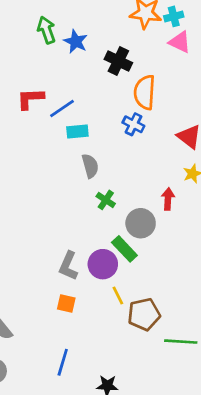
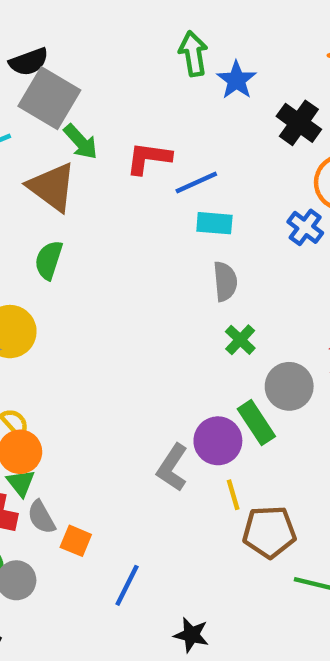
gray L-shape: (68, 266) -> (172, 468), moved
orange square: (66, 304) -> (76, 541), moved

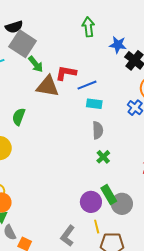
blue star: (236, 80) -> (118, 45), moved, turned -30
brown triangle: (52, 187) -> (48, 86), moved, turned -30
gray circle: (289, 386) -> (122, 204), moved
gray L-shape: (172, 468) -> (68, 236), moved

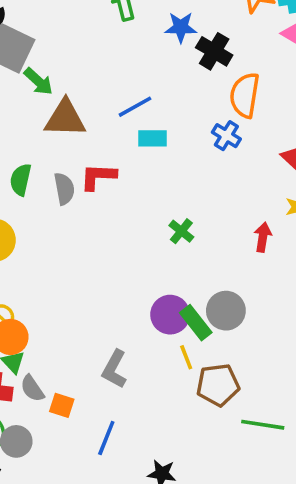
red L-shape: (66, 73) -> (98, 177), moved
gray semicircle: (98, 130) -> (64, 189), moved
green rectangle: (109, 195) -> (196, 323), moved
gray L-shape: (68, 236) -> (114, 369), moved

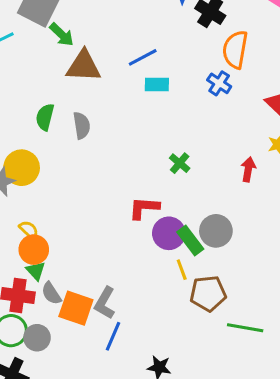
red L-shape: (98, 177) -> (144, 208), moved
gray L-shape: (114, 369) -> (105, 303), moved
orange square: (62, 405) -> (76, 308), size x1.6

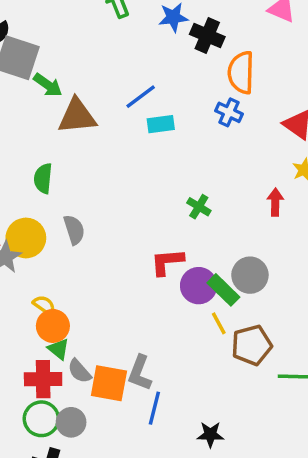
gray semicircle: (82, 125) -> (74, 230), moved

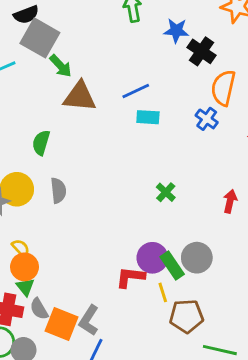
red L-shape: (167, 262) -> (130, 277), moved

